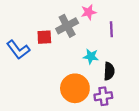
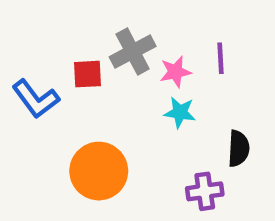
pink star: (89, 12) -> (175, 72), moved
black semicircle: (109, 71) -> (239, 148), moved
orange circle: (75, 88) -> (99, 171), moved

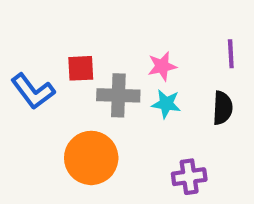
gray cross: (133, 52) -> (118, 95), moved, turned 30
purple line: (221, 58) -> (231, 54), moved
black semicircle: (239, 148) -> (222, 108), moved

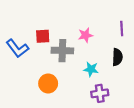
cyan star: (166, 104) -> (91, 69), moved
orange circle: (91, 158) -> (48, 83), size x0.7

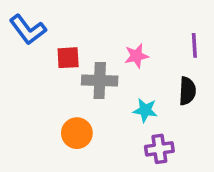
blue L-shape: (17, 48) -> (28, 30), moved

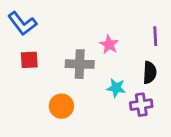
pink star: (137, 56) -> (109, 44), turned -30
red square: (68, 58) -> (29, 60), moved
purple cross: (159, 149) -> (141, 105), moved

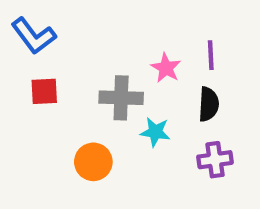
purple line: (155, 36) -> (211, 55), moved
black semicircle: (150, 72) -> (209, 104), moved
cyan star: (116, 88) -> (155, 132), moved

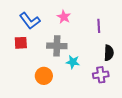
blue L-shape: (34, 36) -> (30, 21), moved
pink star: (166, 68) -> (64, 17), moved
black semicircle: (209, 104) -> (109, 53), moved

